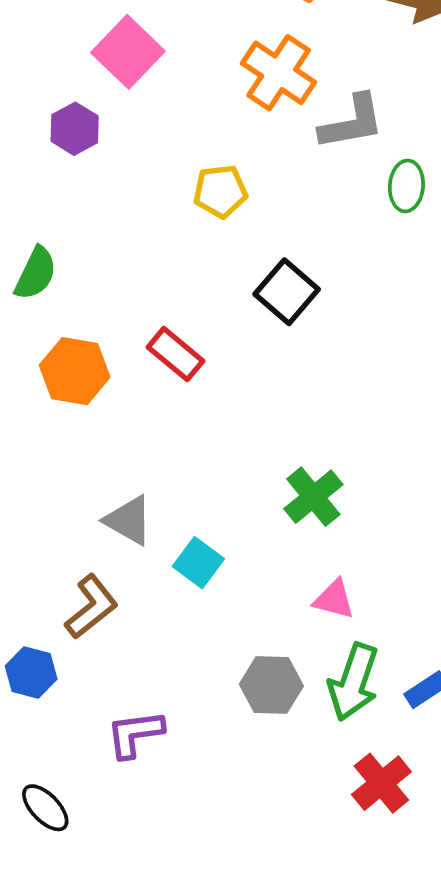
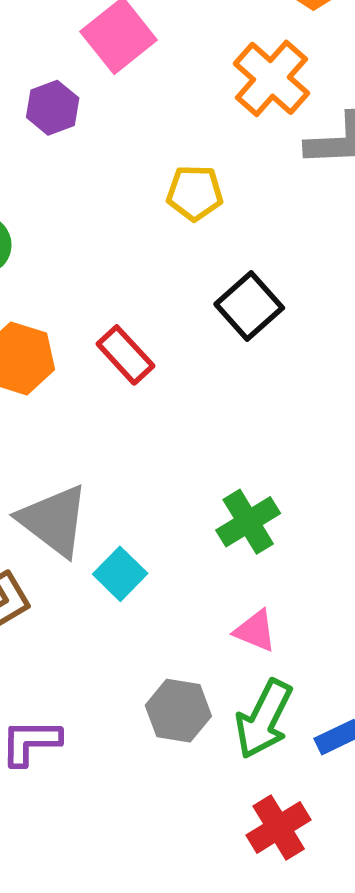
gray triangle: (129, 520) -> (54, 520), size x1.4

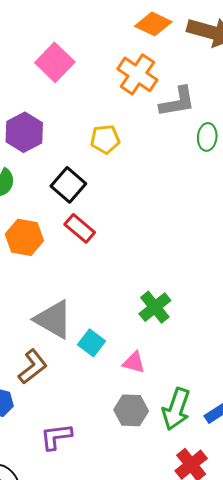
purple hexagon: (53, 108) -> (24, 132), moved, size x1.4
black square: (249, 306) -> (68, 185), moved
pink triangle: (255, 631) -> (134, 362), moved

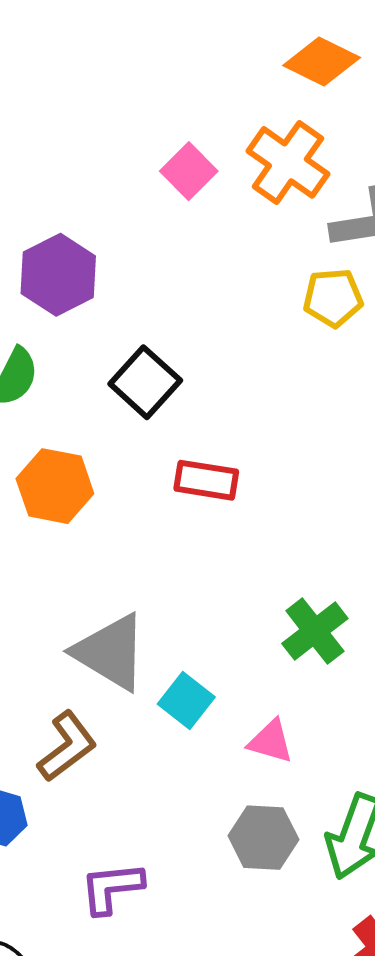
pink square: (55, 62) -> (189, 171), moved, size x0.7
yellow pentagon: (105, 139) -> (333, 298), moved
red rectangle: (80, 228) -> (206, 480), moved, turned -32

